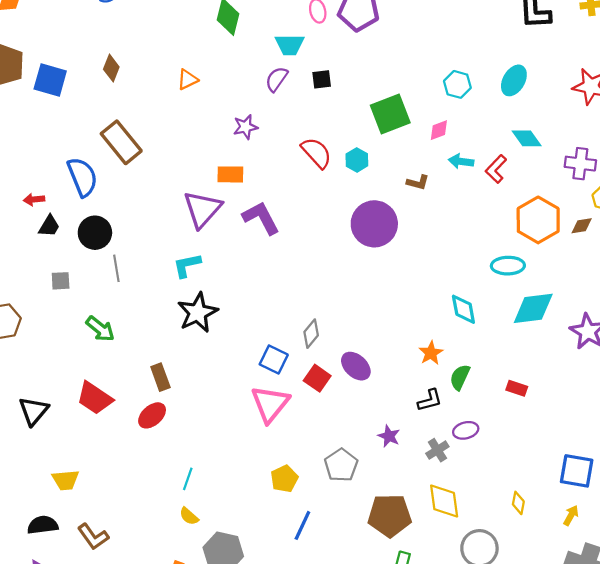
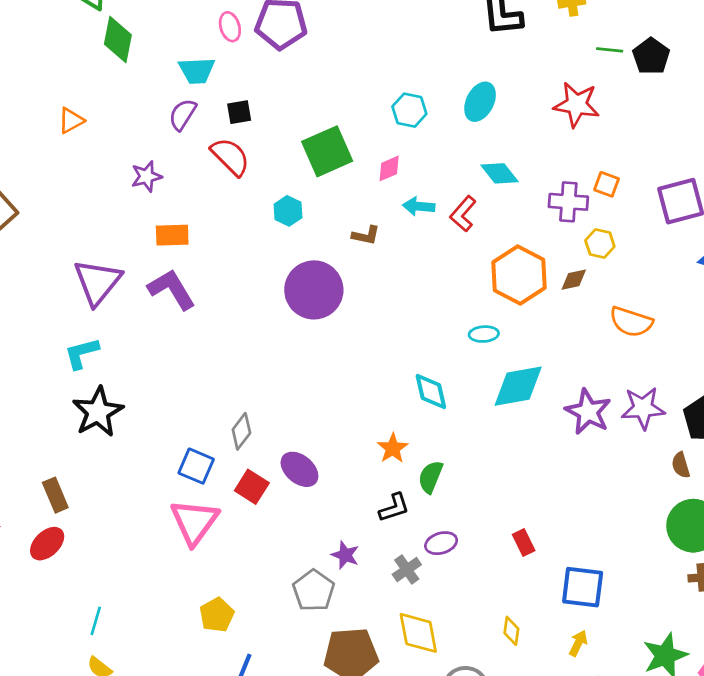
red semicircle: (316, 153) -> (230, 157), moved
orange rectangle: (230, 174) -> (172, 235), moved
cyan ellipse: (508, 266) -> (484, 334), size x0.7
red rectangle: (517, 388) -> (524, 542), moved, turned 48
gray pentagon: (341, 465) -> (314, 591), moved

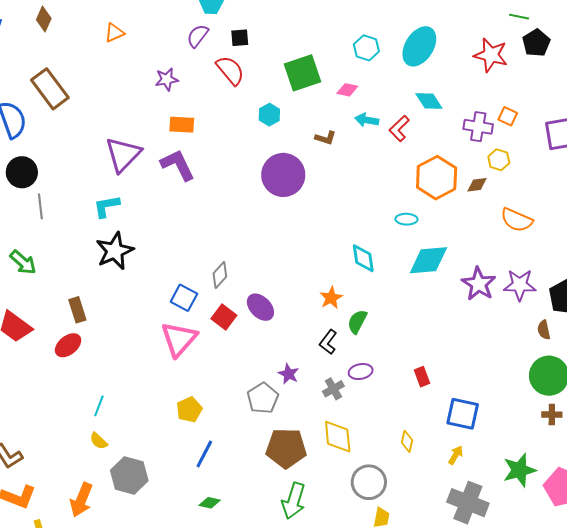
black pentagon: (651, 56) -> (536, 43), moved
cyan ellipse: (480, 102) -> (419, 46), size x1.4
pink diamond: (389, 168) -> (347, 90), turned 30
black L-shape: (394, 508) -> (328, 342), turned 140

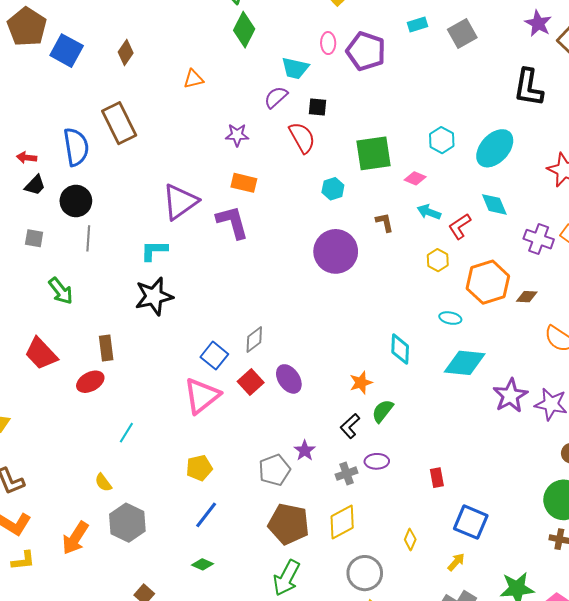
brown L-shape: (326, 138) -> (385, 222), turned -130
yellow hexagon: (499, 160) -> (438, 260), moved
cyan line: (99, 406) -> (126, 433), moved
yellow diamond: (338, 437) -> (342, 522), turned 57

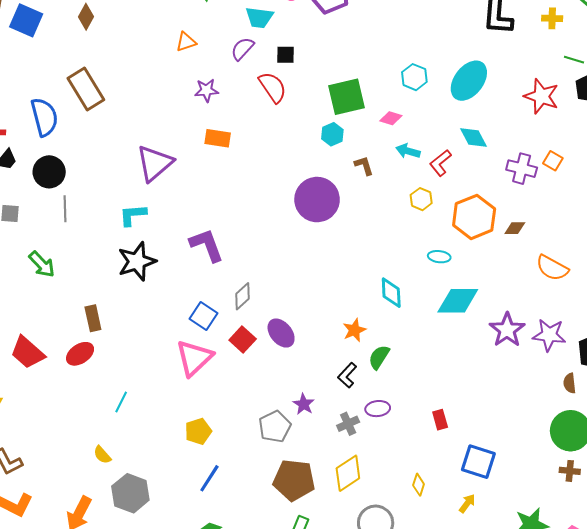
orange triangle: (194, 79) -> (186, 42), moved
cyan hexagon: (333, 189) -> (332, 134), moved
purple L-shape: (232, 222) -> (207, 245), moved
red trapezoid: (41, 354) -> (27, 352), moved

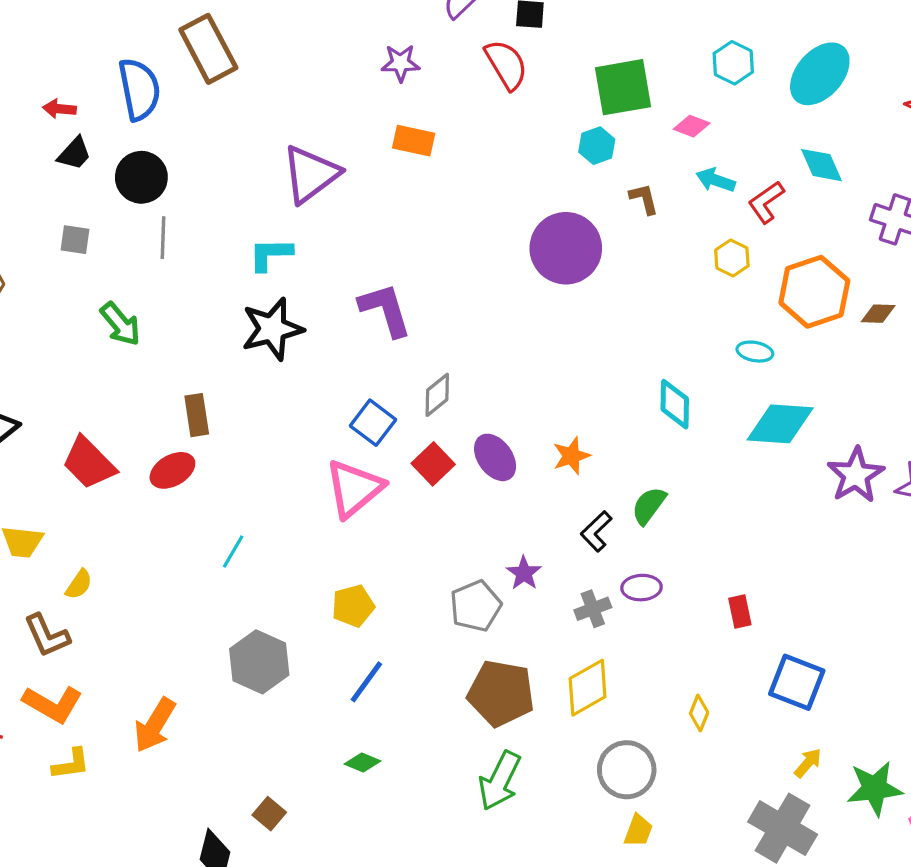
orange star: (354, 330) -> (571, 456), moved
yellow semicircle: (102, 455) -> (79, 584), moved, turned -108
gray hexagon: (130, 493) -> (259, 662), moved
yellow arrow: (467, 503) -> (808, 763), moved

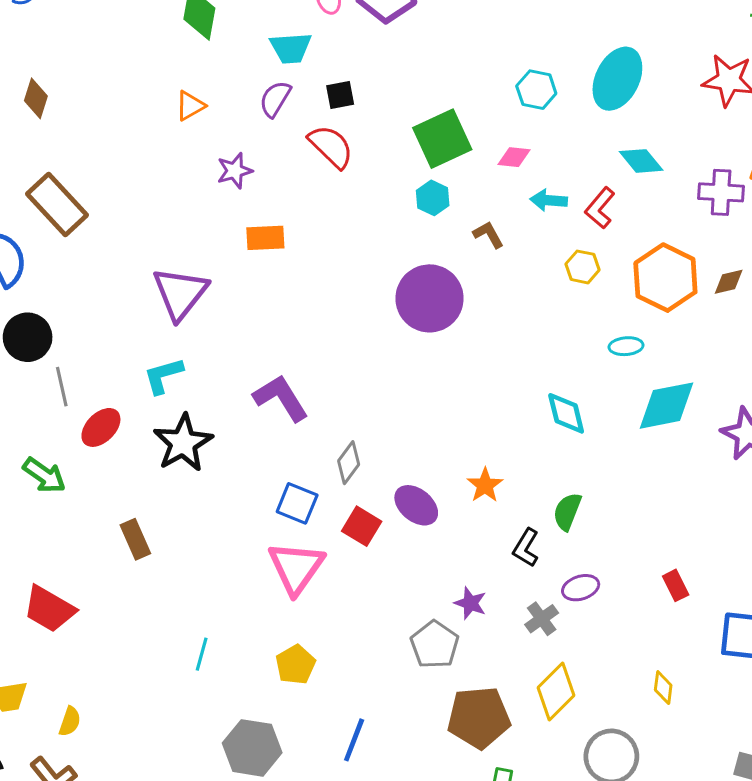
red ellipse: (172, 470) -> (101, 427), moved
yellow pentagon: (353, 606) -> (295, 665), moved

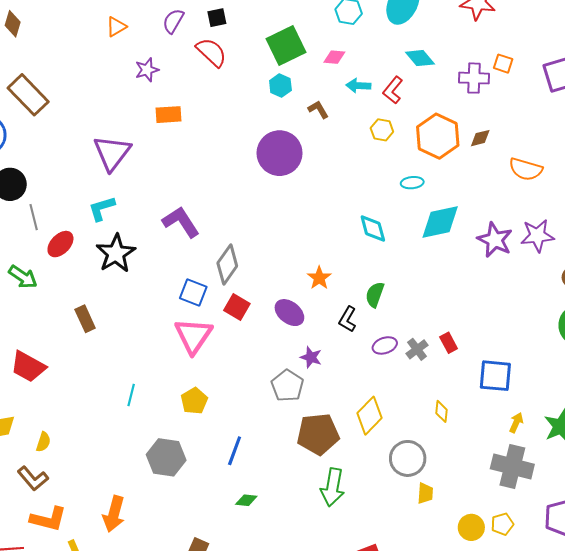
gray diamond: (349, 463) -> (227, 264), size x1.4
purple ellipse: (416, 505) -> (289, 313), moved
gray cross: (542, 619) -> (417, 349), moved

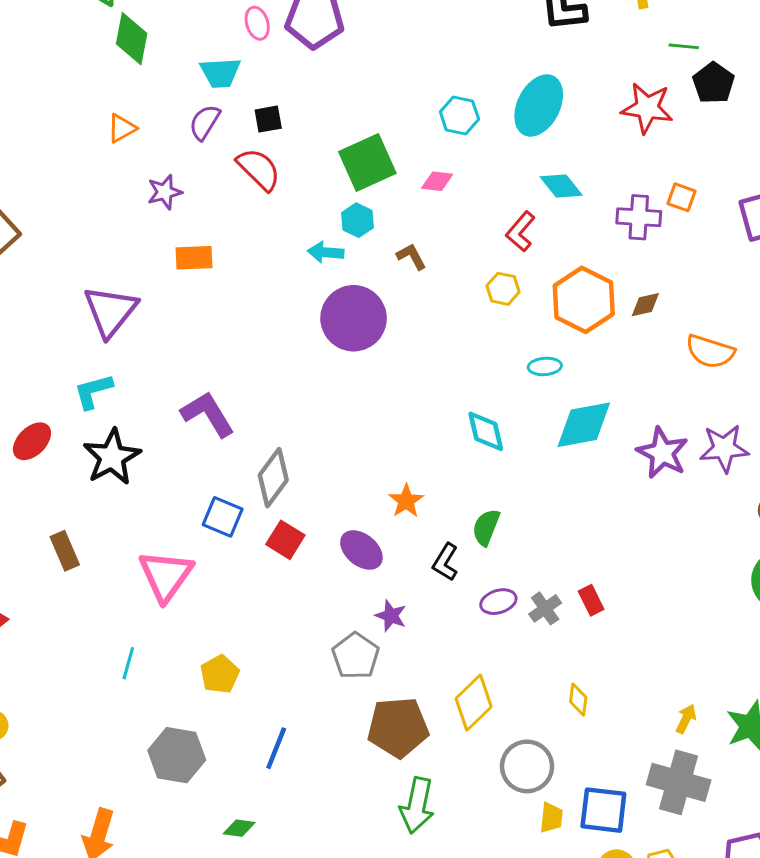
cyan arrow: (358, 86) -> (326, 252), moved
pink triangle: (193, 336) -> (166, 576), moved
blue square: (495, 376) -> (603, 810), moved
green diamond: (246, 500) -> (239, 828), moved

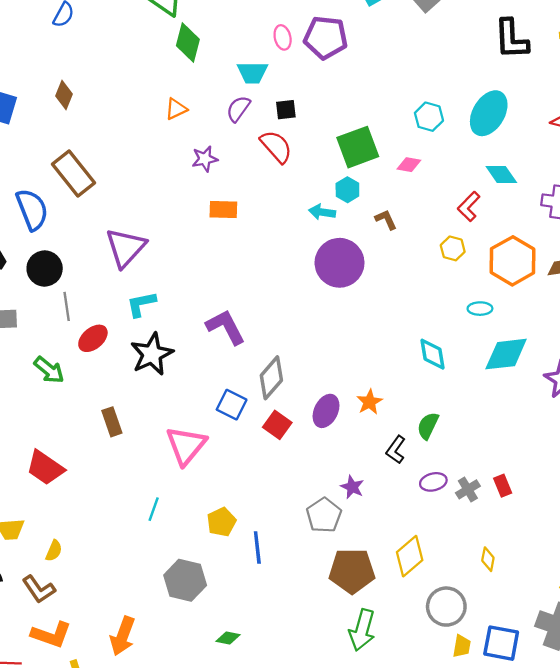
purple triangle: (110, 311) -> (126, 248), moved
purple ellipse: (361, 550) -> (326, 411), moved, turned 72
blue line: (276, 748) -> (257, 548), moved, turned -32

